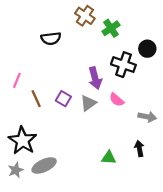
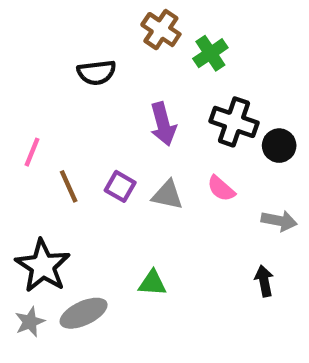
black circle: (147, 49) -> (279, 146), moved
purple arrow: (95, 78) -> (163, 124), moved
gray triangle: (88, 103) -> (167, 195), turned 48
green triangle: (109, 158) -> (152, 283), moved

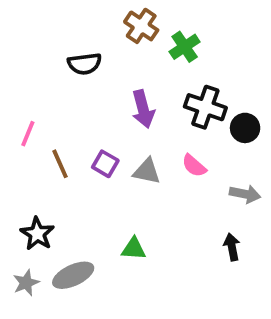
black star: (43, 266) -> (37, 234), size x0.7

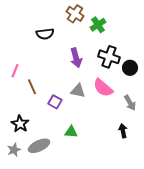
purple square: (105, 164) -> (55, 102), moved
pink semicircle: (194, 166) -> (103, 88), size x1.5
gray arrow: (245, 194) -> (130, 103), turned 49

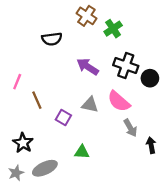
purple arrow: (76, 58) -> (88, 67), turned 138
gray arrow: (130, 103) -> (130, 128), moved
black arrow: (123, 131) -> (151, 145), moved

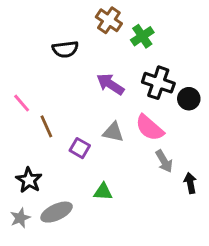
pink line: (17, 82) -> (22, 103), turned -63

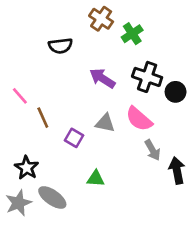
black arrow: (190, 183) -> (177, 170), size x1.4
gray ellipse: (57, 212) -> (52, 197), turned 60
gray star: (20, 218) -> (18, 203), size x1.4

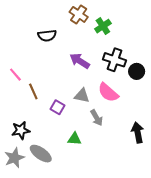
gray arrow: (153, 150) -> (97, 118), moved
black star: (27, 168) -> (21, 130), turned 30

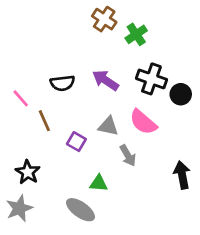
black semicircle: (47, 36) -> (62, 83), moved
black star: (21, 130) -> (28, 172), turned -30
gray ellipse: (41, 154) -> (81, 210), moved

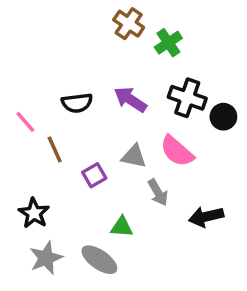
purple square: (76, 142) -> (94, 175), turned 30
black arrow: (182, 175) -> (206, 217), moved, turned -92
gray star: (19, 208) -> (46, 258), moved

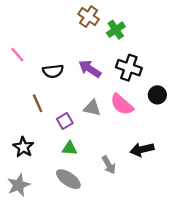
black circle: (223, 117) -> (157, 95), moved
pink line: (25, 122) -> (17, 55), moved
gray arrow: (158, 192) -> (109, 165), moved
green triangle: (122, 227) -> (70, 148), moved
gray star: (46, 258) -> (19, 185), moved

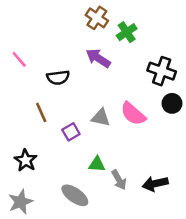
black cross: (129, 68) -> (162, 71), moved
purple arrow: (90, 69) -> (98, 58), moved
green triangle: (70, 148) -> (97, 164), moved
black arrow: (142, 149) -> (155, 184), moved

